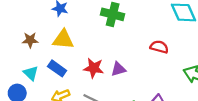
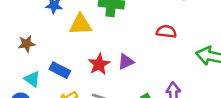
yellow triangle: (63, 39) -> (80, 24), moved
red star: (94, 68) -> (99, 64), turned -30

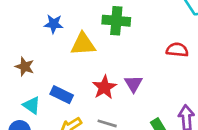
brown star: (27, 44) -> (25, 67), turned 30
purple triangle: (126, 62) -> (134, 84), turned -36

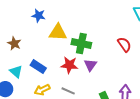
green cross: (116, 21) -> (81, 44), moved
red semicircle: (177, 50) -> (124, 44), turned 42
red star: (104, 87) -> (69, 65), turned 30

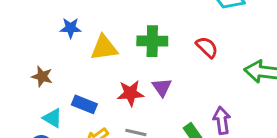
green cross: (81, 44) -> (152, 41), moved

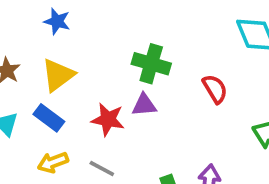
yellow triangle: (104, 48) -> (58, 75), moved, turned -44
purple triangle: (162, 87) -> (144, 105), moved, turned 45

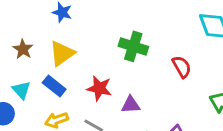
purple triangle: (144, 105) -> (131, 105), moved

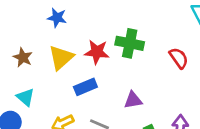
blue rectangle: (54, 86) -> (85, 87), moved, turned -55
red star: (99, 88) -> (97, 52), moved

